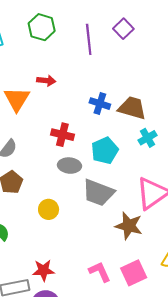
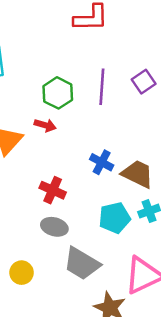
green hexagon: (42, 27) -> (58, 93), moved
cyan pentagon: (105, 151) -> (115, 218), moved

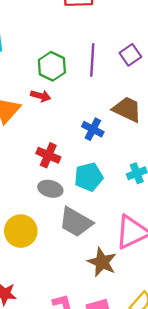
brown trapezoid: (138, 174) -> (127, 109), moved
cyan pentagon: (115, 218) -> (89, 177), moved
yellow circle: (22, 273) -> (21, 231), size x1.5

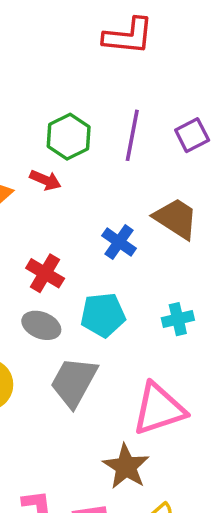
gray trapezoid: (76, 222) -> (74, 382), turned 81
brown star: (102, 262) -> (126, 467), moved

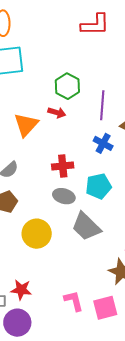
purple line: (132, 135) -> (102, 105), moved
red cross: (45, 273) -> (63, 166), turned -30
gray trapezoid: (74, 382) -> (86, 226), turned -68

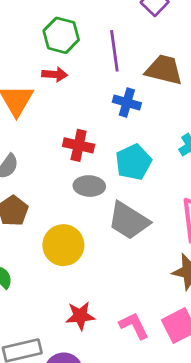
red cross: (63, 166) -> (79, 145), turned 30
red star: (21, 290) -> (80, 316), moved

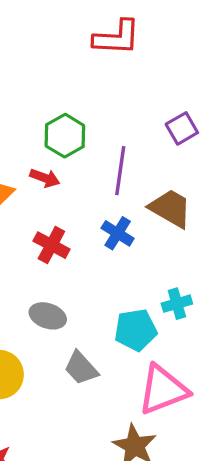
red cross: (79, 145) -> (51, 245), moved
cyan pentagon: (133, 162) -> (136, 330), moved
gray trapezoid: (129, 221) -> (81, 368), size x0.7

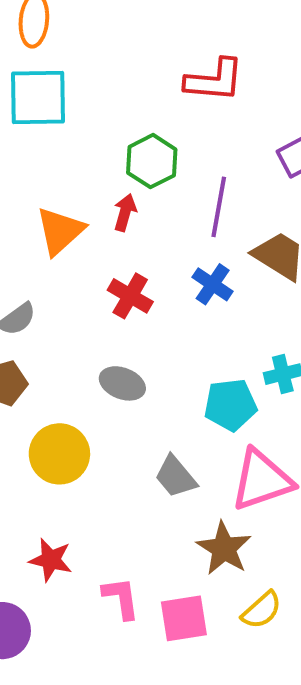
red L-shape: (117, 38) -> (214, 80), moved
red arrow: (45, 178) -> (125, 212), turned -96
gray trapezoid: (81, 368) -> (176, 477), moved

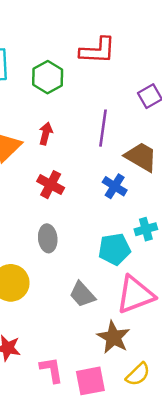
green hexagon: (152, 161) -> (48, 77), moved
blue cross: (213, 284) -> (115, 186), moved
gray ellipse: (122, 383) -> (48, 238), turned 65

